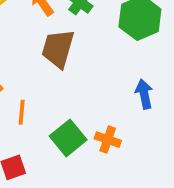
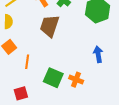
green square: (68, 138) -> (53, 78), turned -30

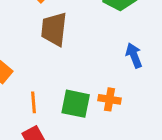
orange line: (27, 62) -> (33, 102), moved

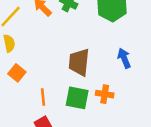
brown trapezoid: (54, 29) -> (79, 62), moved

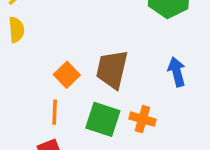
orange square: (17, 73) -> (67, 75), moved

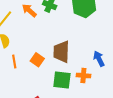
blue arrow: (177, 72) -> (99, 59), moved
orange line: (55, 112) -> (14, 61), moved

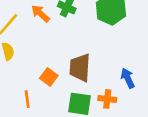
orange line: (14, 61) -> (27, 99), moved

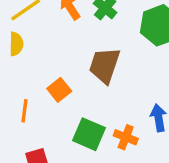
brown trapezoid: (80, 68) -> (105, 65), moved

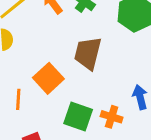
orange square: (59, 90) -> (48, 78), size x1.4

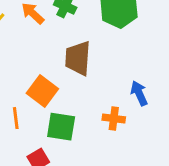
green square: (78, 116) -> (61, 127), moved

